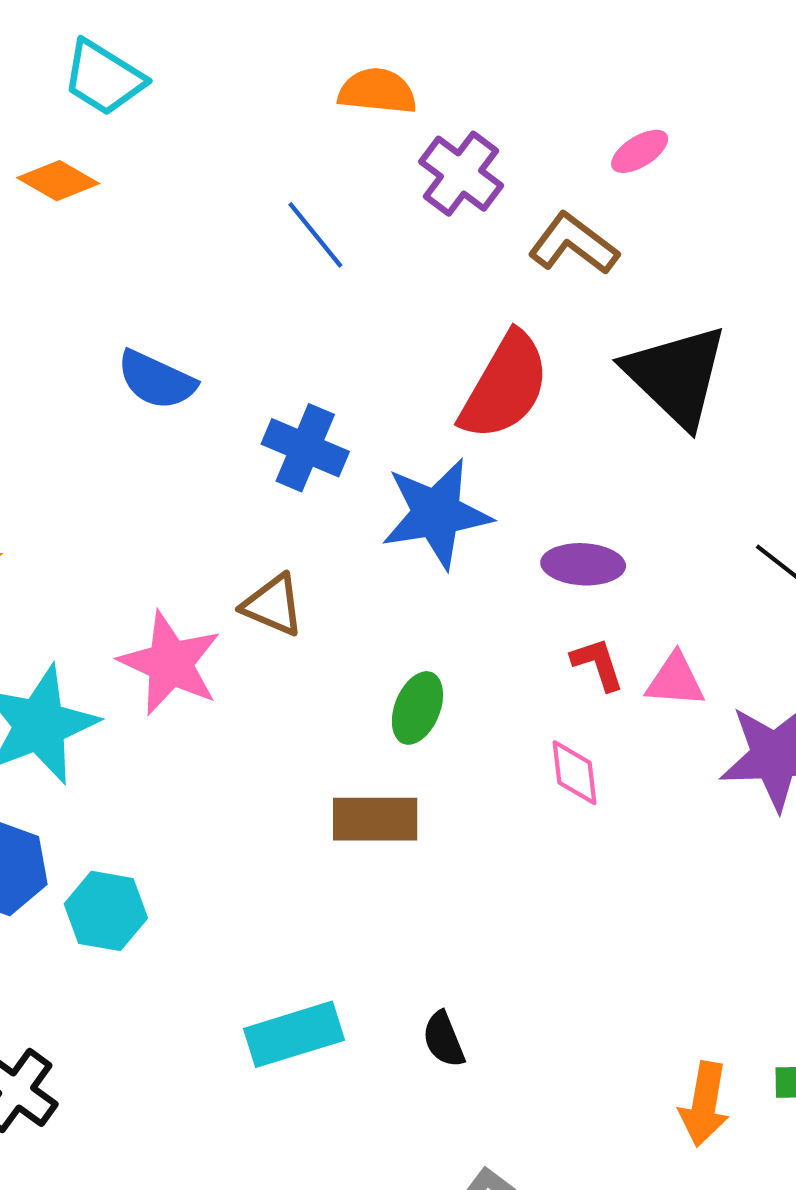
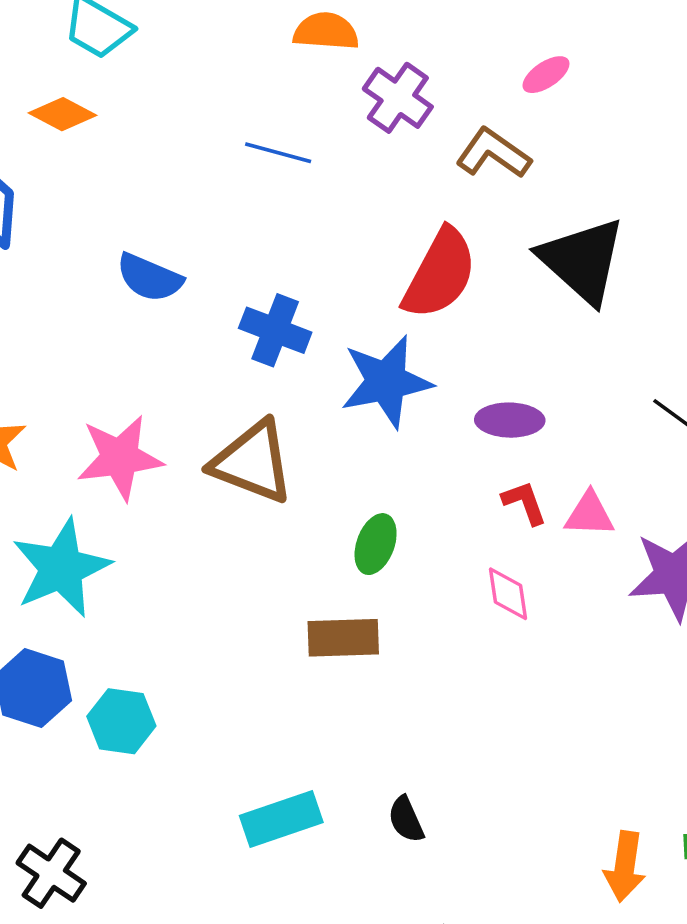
blue line: (315, 235) -> (278, 153), turned -34
brown triangle: (273, 605) -> (252, 462), size x1.6
pink star: (170, 663) -> (120, 458), moved, turned -30

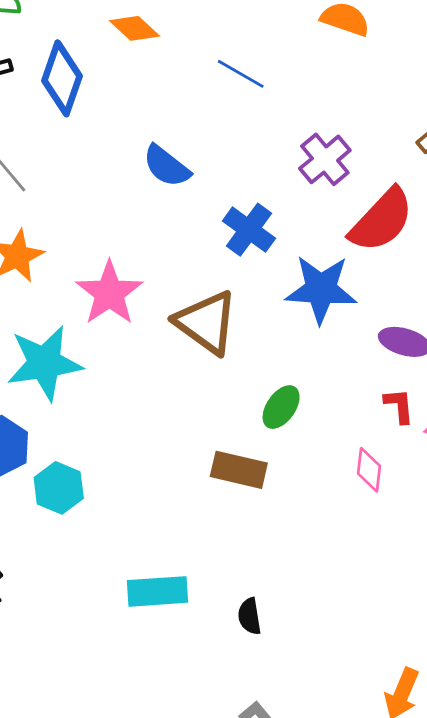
purple cross: (398, 98) -> (325, 159), moved
blue line: (278, 153) -> (241, 74), moved
pink star: (120, 458) -> (109, 293), turned 30

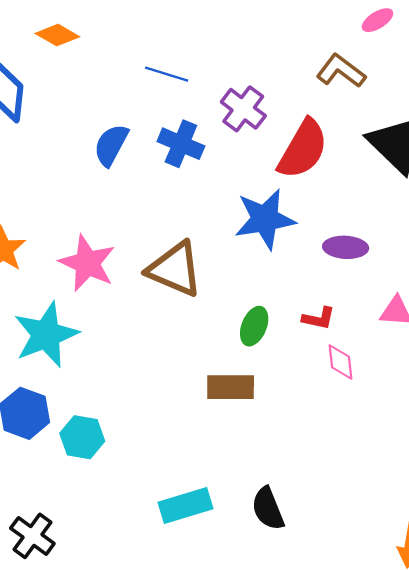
blue line: (241, 74) -> (167, 74), moved
blue semicircle: (167, 166) -> (111, 145), turned 93
blue cross: (249, 230) -> (181, 144), moved
red L-shape: (399, 406) -> (319, 318), moved, turned 120
black semicircle: (249, 616) -> (268, 509), size x1.4

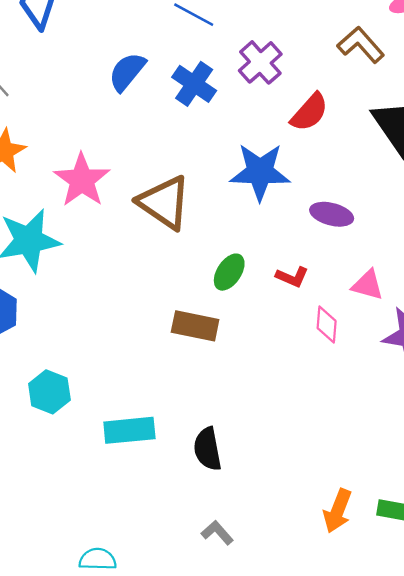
red semicircle: (303, 149) -> (309, 112), size x0.7
pink diamond: (340, 362) -> (327, 324), moved
cyan hexagon: (82, 437) -> (49, 392), moved

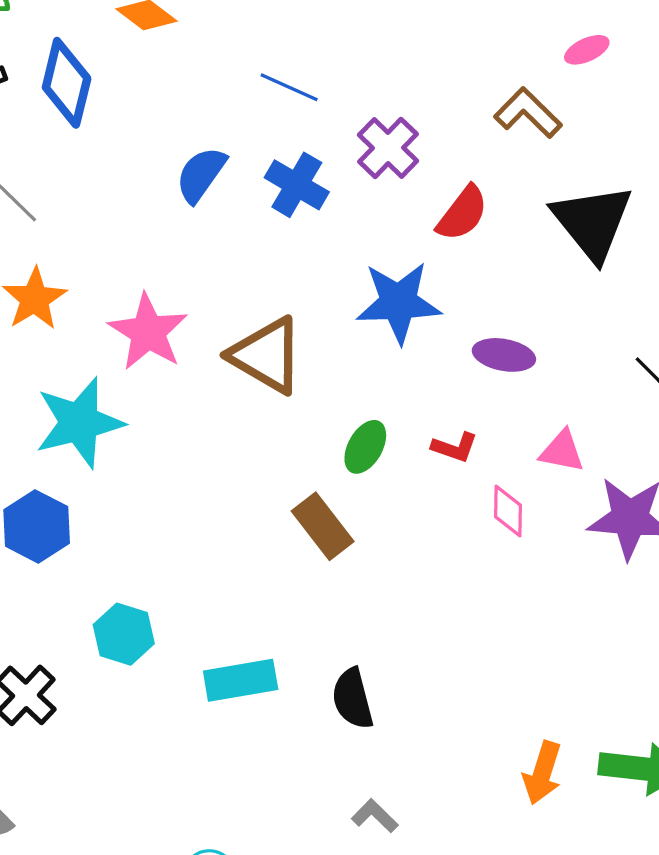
brown rectangle: (195, 326) -> (323, 526), turned 45

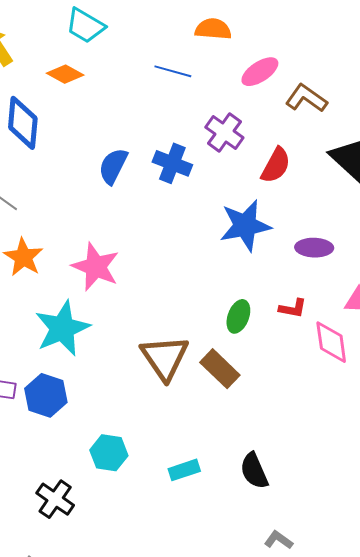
pink ellipse: (587, 50) -> (260, 72), moved, size x1.4
blue line: (289, 87) -> (173, 71), moved
brown triangle: (267, 355) -> (165, 358), moved, turned 34
pink diamond: (508, 511) -> (331, 342), size x1.4
cyan rectangle: (241, 680) -> (184, 470), size x0.7

